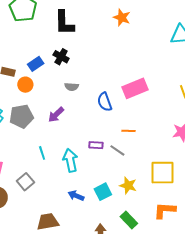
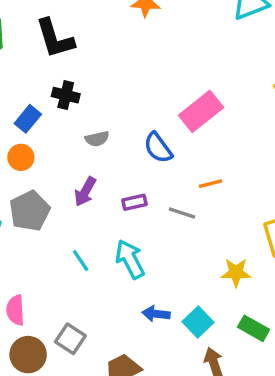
purple rectangle: (96, 145) -> (134, 202), moved
gray line: (117, 150) -> (182, 213), moved
gray square: (25, 182) -> (70, 339), moved
cyan square: (103, 192) -> (198, 322), moved

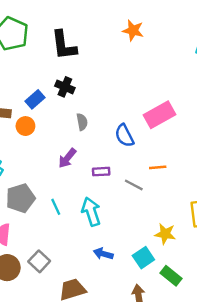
gray semicircle: (97, 139) -> (82, 122), turned -98
gray pentagon: (30, 211) -> (21, 198), moved
cyan square: (198, 322) -> (143, 258), moved

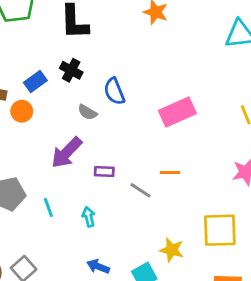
gray semicircle: (82, 122) -> (87, 112), turned 126
blue semicircle: (124, 136) -> (114, 91), moved
purple arrow: (67, 158) -> (67, 153), size x1.4
cyan arrow: (91, 212) -> (89, 217), size x0.6

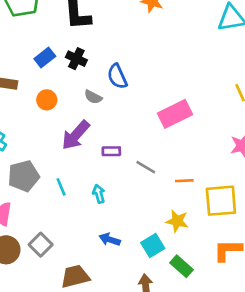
blue rectangle: (35, 81) -> (45, 58), moved
orange circle: (22, 111) -> (47, 100), moved
pink rectangle: (177, 112) -> (175, 114), moved
orange line: (170, 173) -> (184, 181), moved

